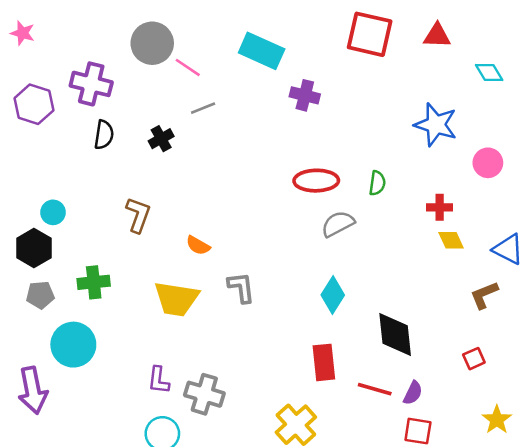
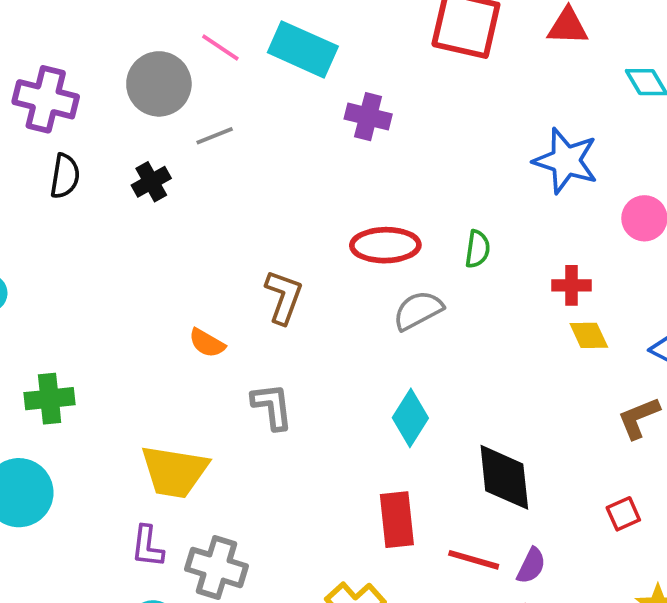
gray circle: (152, 43) -> (159, 84), moved
pink line: (188, 67) -> (220, 47), moved
brown L-shape: (138, 215) -> (284, 297), moved
yellow trapezoid: (176, 299) -> (174, 472), moved

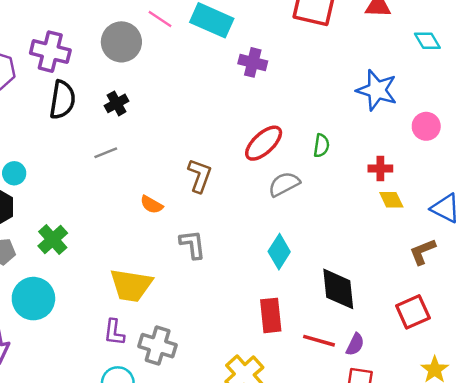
gray line: (215, 136) -> (106, 153), moved
black semicircle: (65, 176) -> (62, 100), size x1.4
red ellipse: (385, 245) -> (264, 143), turned -42
green cross: (50, 399) -> (53, 240), turned -36
red square: (623, 514) -> (413, 312), size x1.6

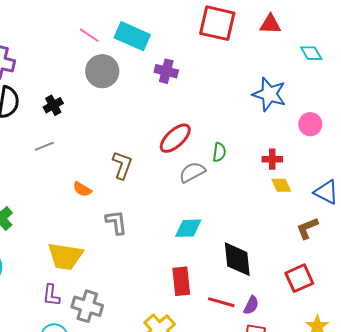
gray circle: (121, 42) -> (102, 71), moved
green semicircle: (321, 146) -> (219, 152), moved
cyan diamond: (279, 252) -> (188, 228), turned 56

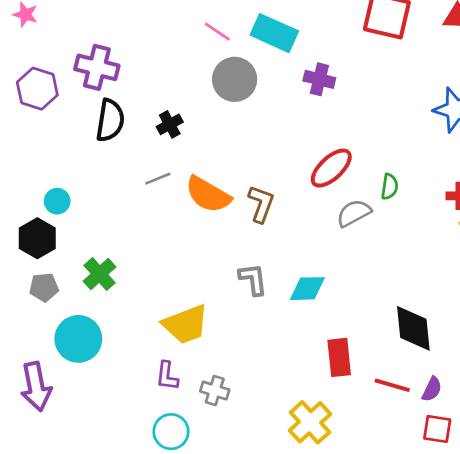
orange semicircle: (82, 189) -> (208, 195), moved, size x1.8
cyan diamond: (188, 228) -> (307, 289), moved
yellow trapezoid: (65, 256) -> (186, 324), turned -30
gray cross: (87, 306) -> (215, 391), size x0.7

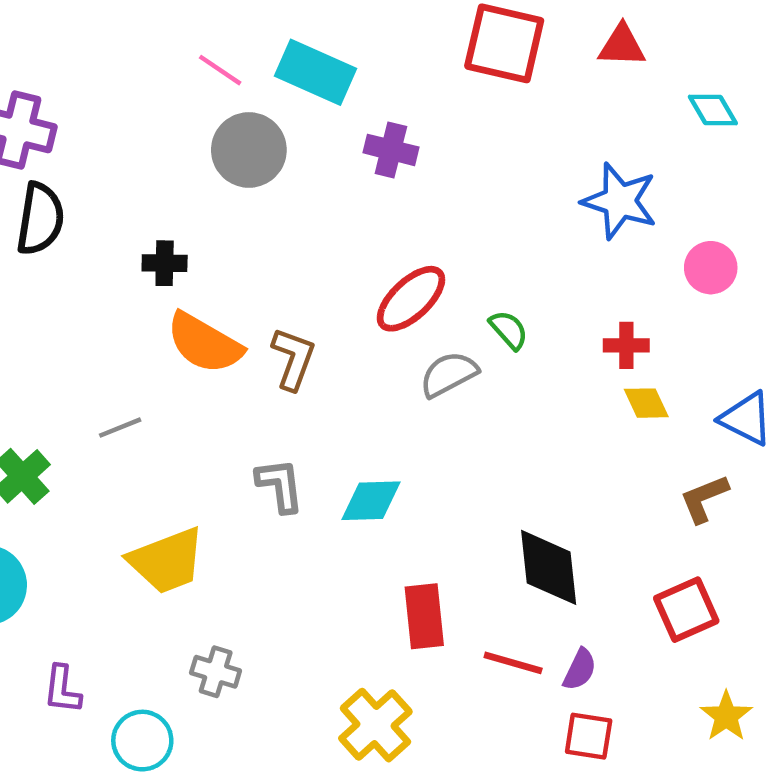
black cross: (170, 124) -> (165, 263), moved, turned 30
gray line: (158, 179) -> (120, 428), moved
green semicircle: (390, 187) -> (509, 330), turned -50
purple L-shape: (167, 376) -> (62, 690), moved

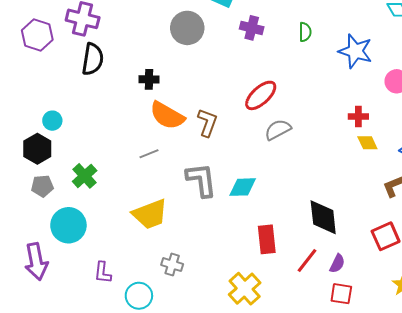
green semicircle: (509, 330) -> (305, 32), moved, turned 42
gray line: (120, 428) -> (149, 154), moved
gray L-shape: (280, 485) -> (201, 180), size x1.4
red line: (513, 663) -> (307, 261), turned -68

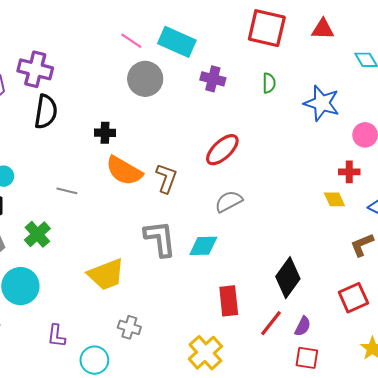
red cross: (358, 117) -> (349, 172), moved
gray semicircle: (278, 130) -> (229, 201), moved
gray line: (149, 154) -> (67, 191), moved, turned 36
black diamond: (323, 217) -> (288, 278), turned 42

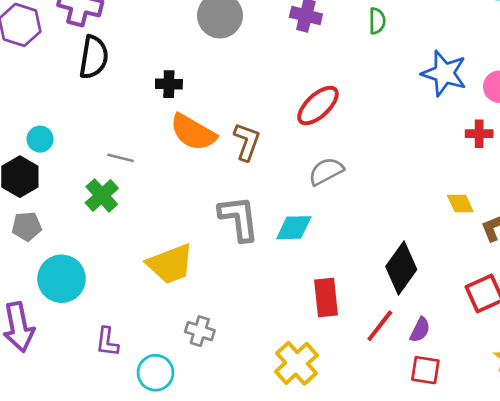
blue star: (322, 103) -> (444, 73), moved
yellow diamond: (334, 199) -> (460, 204), moved
green cross: (37, 234) -> (102, 195), moved

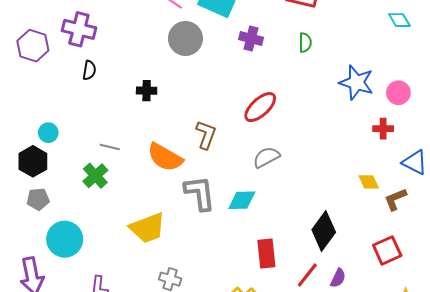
black semicircle: (94, 57) -> (89, 70), size x0.6
orange semicircle: (193, 132) -> (165, 157), moved

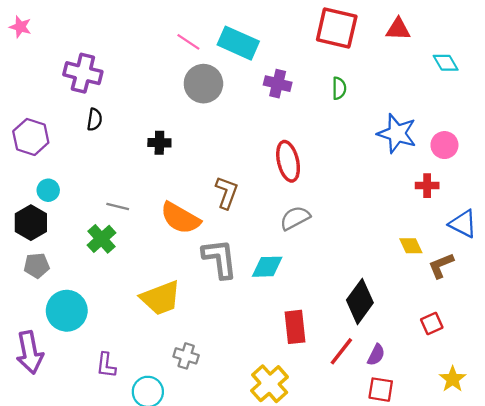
purple hexagon: (33, 46) -> (31, 137), moved
red ellipse: (260, 107) -> (288, 161), turned -60
red square: (387, 250) -> (432, 323), size x0.7

